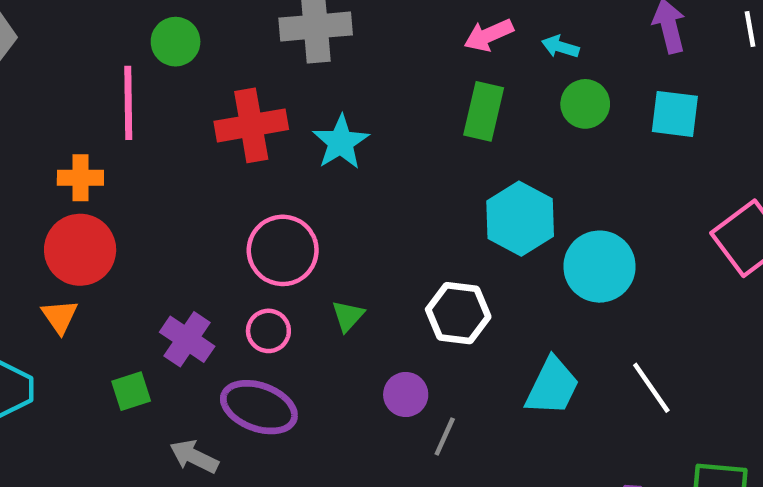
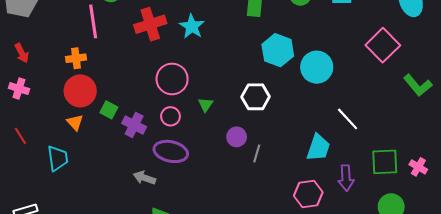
cyan trapezoid: (552, 386) -> (318, 148), moved
green square: (131, 391) -> (109, 110), moved, turned -36

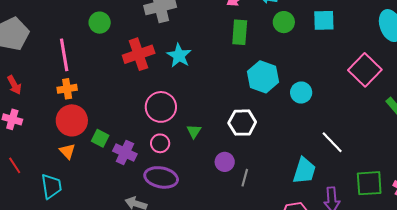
pink line: (93, 21) -> (64, 55), moved
cyan circle: (317, 67) -> (301, 93), size x0.7

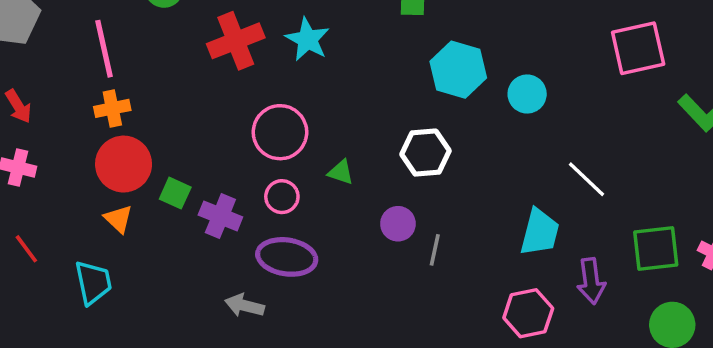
pink square: (365, 70) -> (638, 48), turned 36
green triangle: (194, 131) -> (341, 172), turned -42

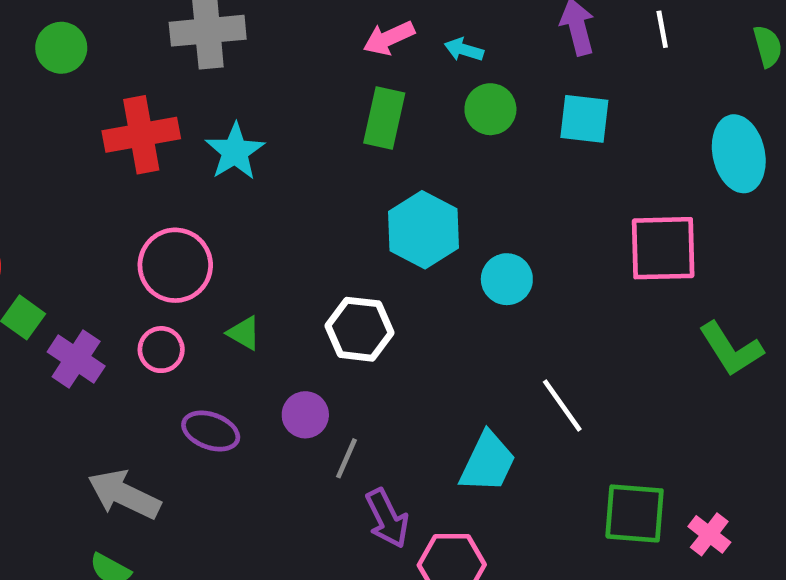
purple ellipse: (287, 257) -> (211, 431), moved, size x0.7
purple arrow: (591, 281) -> (387, 518), moved, turned -30
gray arrow: (245, 305) -> (124, 495), moved, size x1.4

